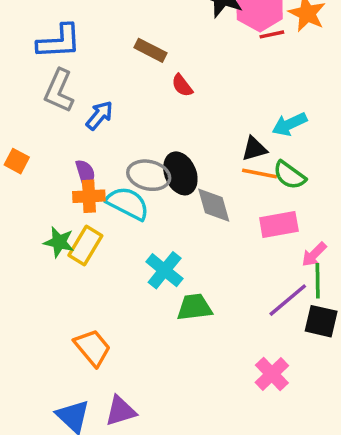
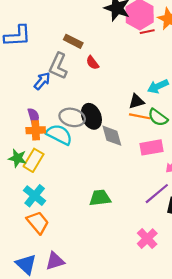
gray L-shape: (59, 91) -> (58, 66), moved
cyan cross: (165, 270) -> (35, 196), moved

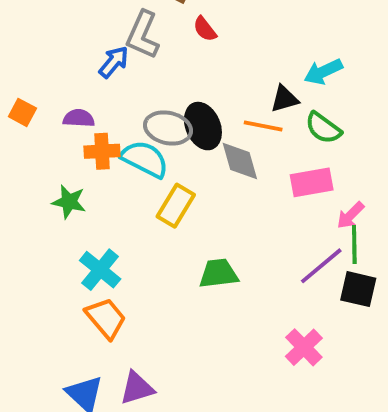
purple semicircle: (34, 116) -> (79, 118), moved, turned -70
orange line: (140, 116) -> (263, 126), moved
yellow rectangle: (34, 160) -> (176, 206), moved

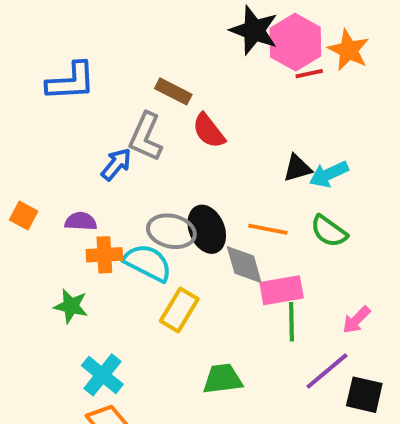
red semicircle: (205, 29) -> (209, 131), size x1.4
black triangle: (284, 99) -> (297, 168), moved
pink rectangle: (312, 182) -> (282, 290), moved
green line: (354, 244) -> (291, 322), moved

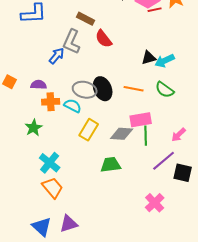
cyan semicircle: (148, 263) -> (73, 106), size x0.7
gray diamond: (244, 265) -> (122, 134), moved, turned -70
green star: (71, 306) -> (34, 128), turned 30

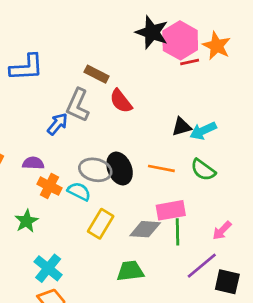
orange cross: (51, 102) -> (49, 186), turned 30

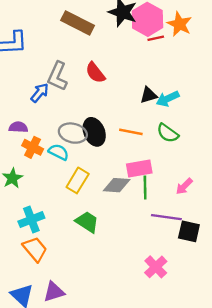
brown rectangle: (97, 74) -> (78, 23), moved, size x1.5
purple line: (202, 266) -> (166, 217), turned 48
cyan cross: (48, 268) -> (31, 220), turned 30
green trapezoid: (130, 271) -> (87, 222), moved, turned 40

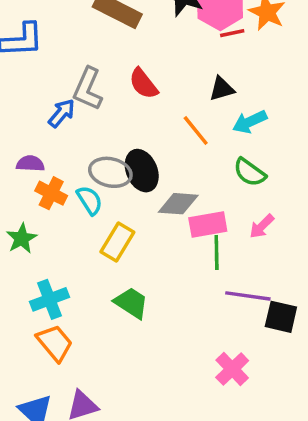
black triangle: (149, 95) -> (222, 89), moved
orange line: (131, 132) -> (196, 131), moved, turned 40
cyan semicircle: (59, 152) -> (89, 200), turned 30
gray diamond: (117, 185) -> (178, 204), moved
pink arrow: (184, 186) -> (262, 226), moved

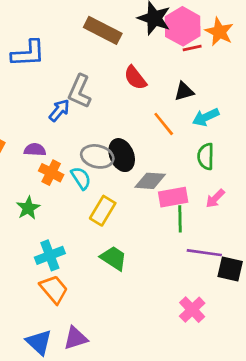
red semicircle: (143, 84) -> (135, 78), moved
green semicircle: (250, 172) -> (206, 156), turned 55

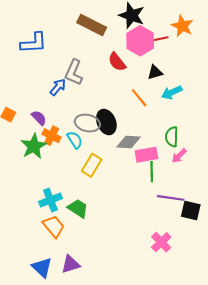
pink hexagon: (183, 26) -> (140, 41), moved
purple semicircle: (35, 150) -> (39, 118), turned 42
green semicircle: (206, 156) -> (172, 137), moved
green star: (28, 208) -> (34, 146), moved, size x1.4
green trapezoid: (114, 258) -> (78, 208), moved

